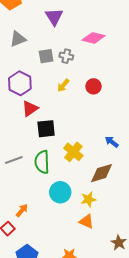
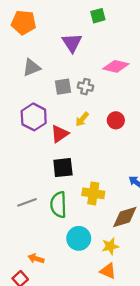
red triangle: (30, 109) -> (60, 134), moved
yellow cross: (73, 152) -> (93, 193), turned -30
orange arrow: (22, 210) -> (36, 259), turned -112

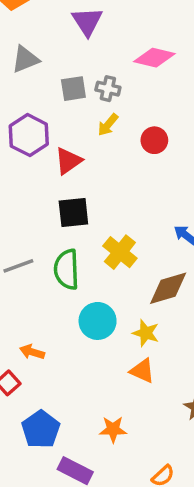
yellow arrow: (82, 119) -> (108, 125), moved
yellow cross: (93, 193) -> (120, 252), turned 30
yellow star: (110, 246) -> (146, 333), turned 30

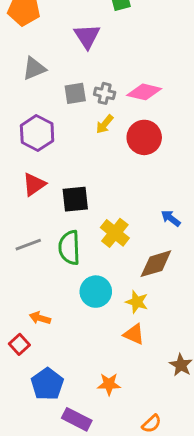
pink diamond: (154, 58) -> (144, 92), moved
red circle: (154, 140) -> (144, 137), size x1.5
red triangle: (68, 161) -> (34, 184), moved

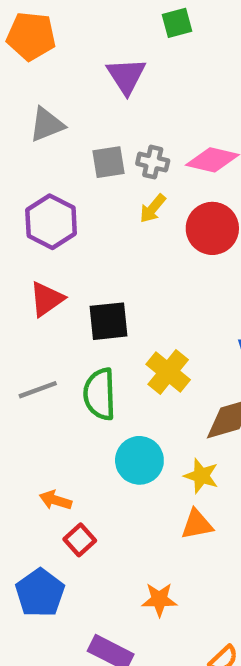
orange triangle: (134, 334) -> (197, 524), turned -35
red square: (19, 344) -> (80, 540), moved
blue pentagon: (47, 384) -> (40, 593), moved

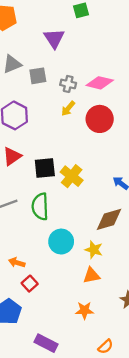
gray square: (109, 162) -> (38, 76), moved
yellow cross: (168, 372) -> (72, 176), moved
orange star: (159, 600) -> (84, 310), moved

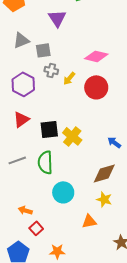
gray cross: (68, 84) -> (51, 70), moved
yellow star: (94, 250) -> (104, 199), moved
orange star: (84, 310) -> (57, 251), moved

